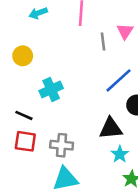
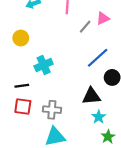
pink triangle: (125, 31) -> (103, 18), turned 32
gray line: (103, 42) -> (85, 27), turned 48
black line: (24, 115) -> (22, 86), turned -32

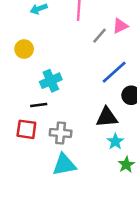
black line: (22, 86) -> (39, 105), moved

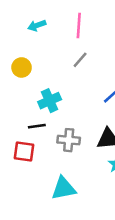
gray line: (100, 36) -> (80, 60), moved
gray cross: (61, 133) -> (69, 140), moved

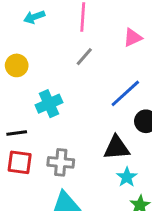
black line: (37, 126) -> (17, 133), moved
gray cross: (69, 140) -> (61, 162), moved

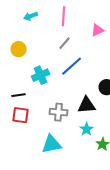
blue line: (125, 93) -> (72, 66), moved
gray cross: (61, 162) -> (59, 112), moved
cyan star: (127, 177) -> (87, 129), moved

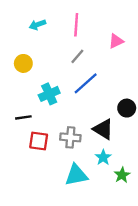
black triangle: (87, 105) -> (103, 129), turned 36
red square: (21, 115) -> (39, 141), moved
cyan triangle: (52, 144) -> (76, 175), moved

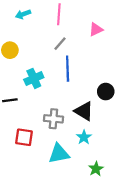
blue line: (86, 83) -> (68, 69), turned -50
red square: (39, 141) -> (24, 137), moved
green star: (122, 175) -> (96, 169), moved

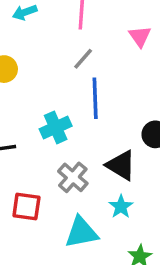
pink triangle: (96, 29) -> (140, 36), turned -40
cyan cross: (34, 78) -> (56, 127), moved
gray cross: (53, 119) -> (73, 177), turned 36

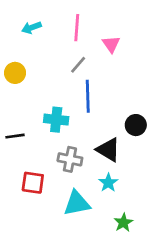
pink triangle: (140, 36) -> (111, 44), moved
cyan cross: (56, 127) -> (56, 120), turned 30
gray cross: (73, 177) -> (70, 159), turned -30

